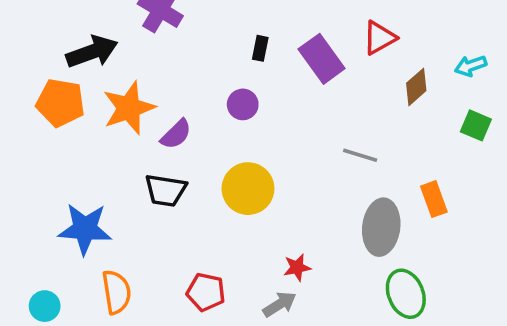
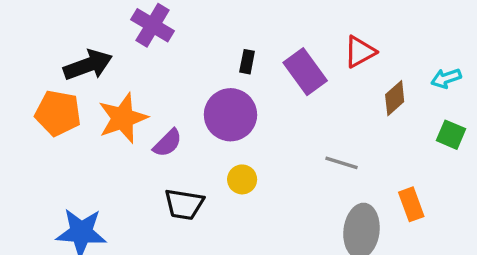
purple circle: (243, 104) -> (230, 115), size x1.8
yellow circle: (248, 189) -> (242, 179), moved, size x0.6
black trapezoid: (166, 190) -> (184, 204), moved

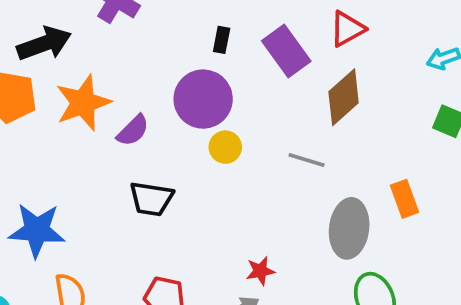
brown diamond: (395, 98) -> (344, 97), moved, size x1.4
gray line: (342, 163) -> (307, 160), moved
yellow circle: (242, 179) -> (225, 147), moved

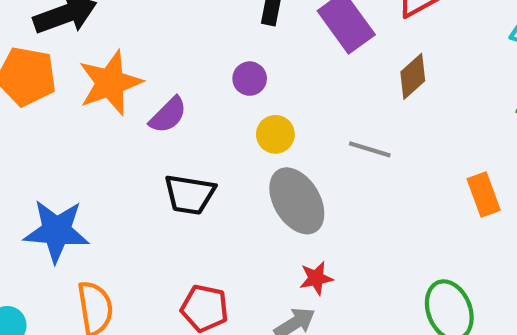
brown diamond: (344, 97) -> (413, 76), size x0.7
purple circle: (203, 99) -> (250, 79), size x0.5
gray ellipse: (349, 228) -> (297, 201), moved, turned -38

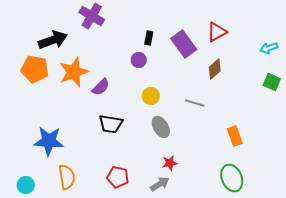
purple circle: (250, 79) -> (139, 60), moved
orange rectangle: (484, 194) -> (235, 136), moved
gray ellipse: (297, 201) -> (161, 127), size x0.7

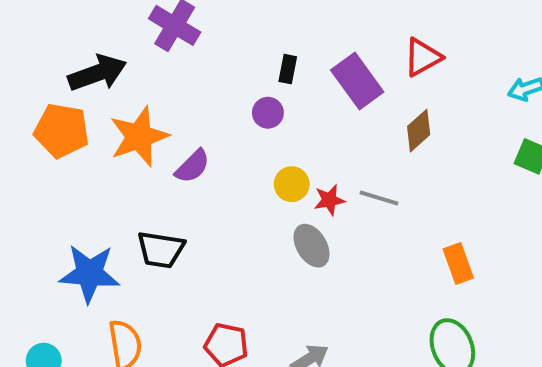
black trapezoid: (111, 124) -> (161, 250), moved
red star: (170, 163) -> (329, 200), moved

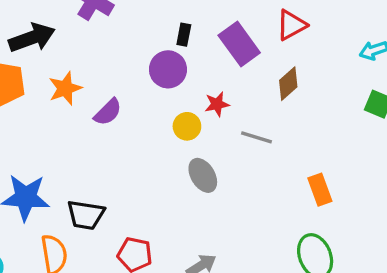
purple circle: (268, 113) -> (168, 69), size x1.5
orange star: (139, 137) -> (65, 88), size x0.7
red star: (329, 200) -> (217, 104), moved
black trapezoid: (161, 250) -> (86, 215), moved

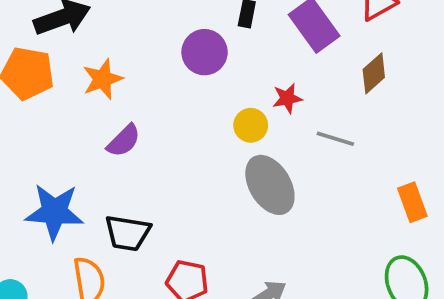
purple circle: (168, 69) -> (205, 52), moved
purple semicircle: (108, 112) -> (124, 141), moved
gray ellipse: (203, 175) -> (270, 185), size x1.4

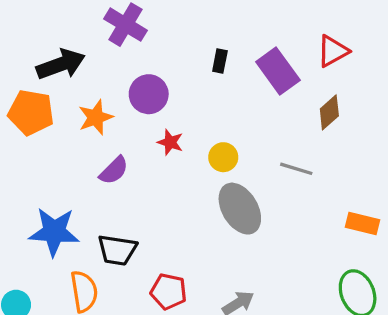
purple circle: (205, 52) -> (149, 94), moved
red star: (287, 98) -> (170, 142), moved, turned 30
orange rectangle: (412, 202) -> (363, 223), turned -56

